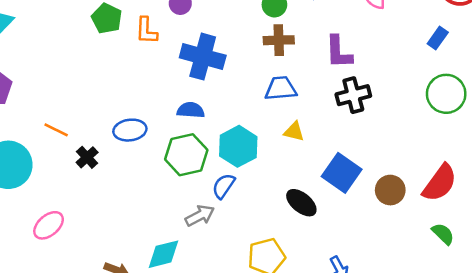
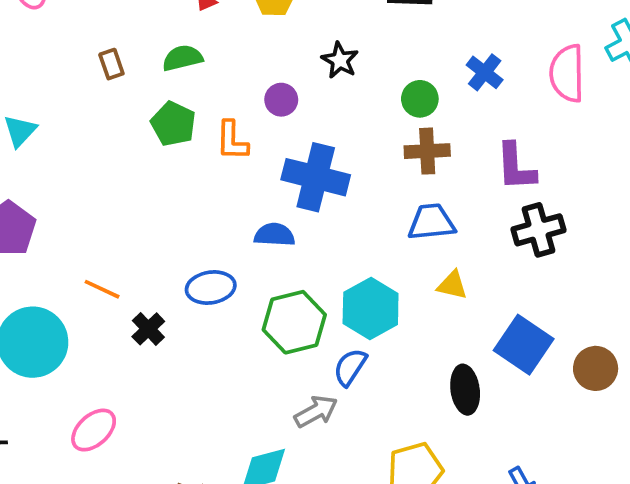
blue semicircle: (191, 110) -> (274, 235), moved
black ellipse: (301, 203) -> (465, 390), turned 44

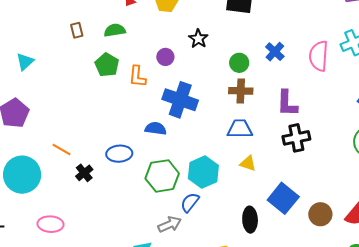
pink ellipse: (94, 430) -> (50, 224), turned 40

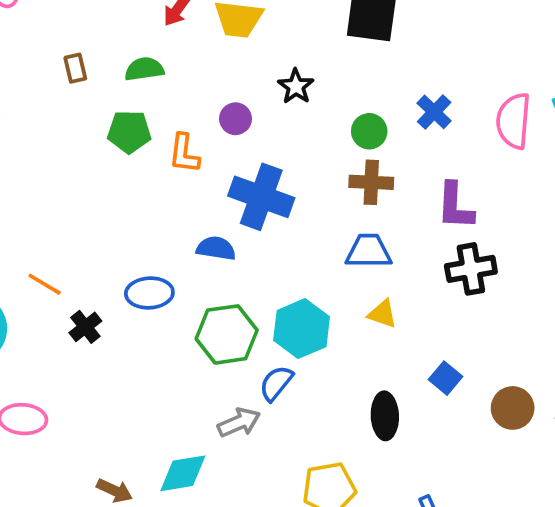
green pentagon: (107, 65) -> (129, 132), turned -30
blue square: (283, 198) -> (446, 378), size x0.6

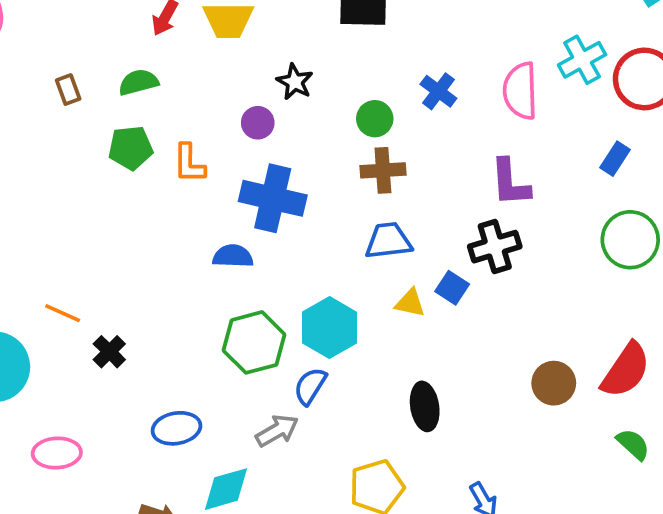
purple circle: (236, 119) -> (258, 123), moved
purple L-shape: (455, 206) -> (510, 183), moved
blue ellipse: (149, 293) -> (176, 428), moved
blue square: (446, 378) -> (452, 288), moved

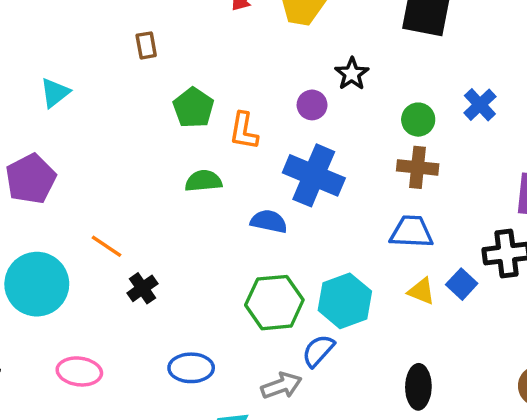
green semicircle: (138, 82) -> (203, 181), moved
green pentagon: (131, 148) -> (193, 108), turned 30

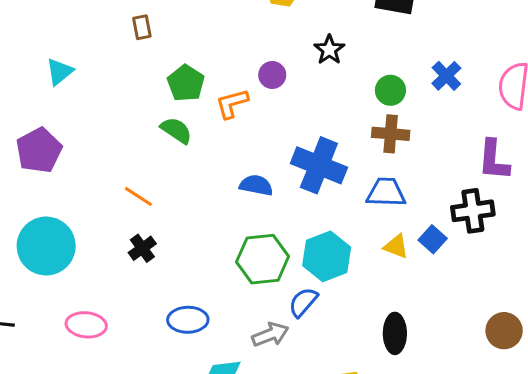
purple circle: (312, 105) -> (272, 75), moved
orange L-shape: (244, 131) -> (232, 103), turned 66
blue cross: (314, 175) -> (319, 165), moved
green semicircle: (203, 181) -> (176, 130), moved, turned 40
orange line: (106, 246) -> (138, 196), moved

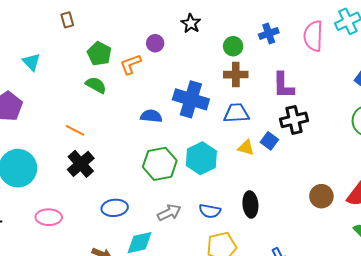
cyan triangle: (59, 72) -> (31, 62), moved, turned -30
blue cross: (446, 76) -> (269, 33), turned 30
purple L-shape: (494, 160) -> (283, 85), moved
black cross: (142, 248) -> (81, 164), size x1.5
blue semicircle: (303, 302) -> (210, 211), moved, turned -115

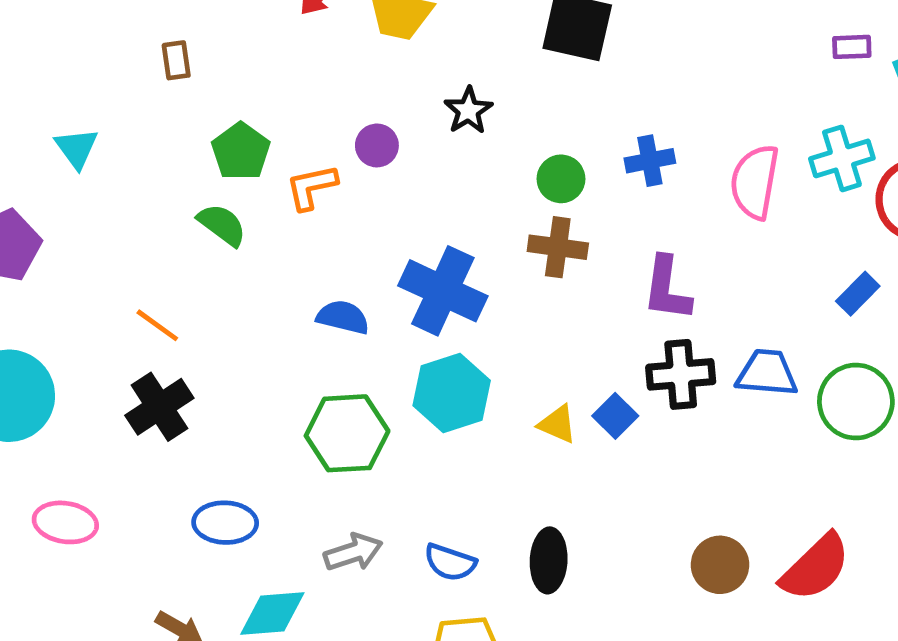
blue trapezoid: (236, 113) -> (767, 373), moved
cyan hexagon: (201, 158) -> (452, 393), moved

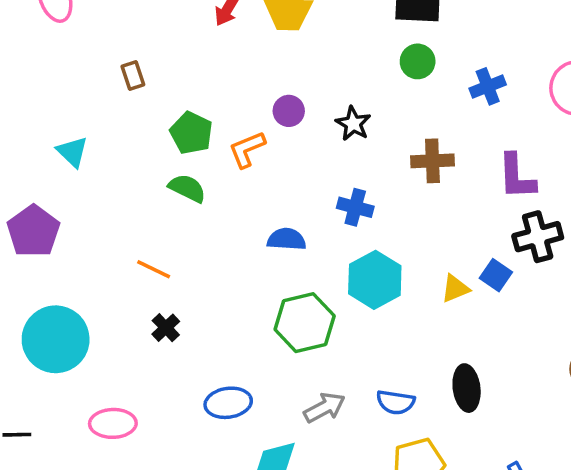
black star: (468, 110) -> (353, 124), moved
green circle: (561, 179) -> (418, 61), moved
blue cross: (443, 291) -> (355, 207), size x0.6
black cross: (159, 407) -> (166, 328), size x0.6
yellow triangle: (557, 424) -> (455, 289), turned -36

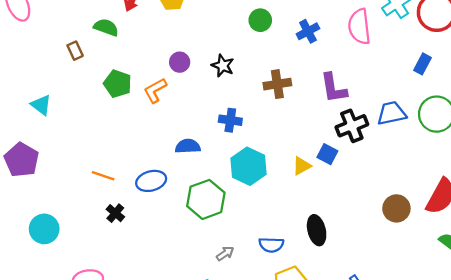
green semicircle: (187, 188) -> (106, 27), moved
cyan circle: (56, 339) -> (44, 229), size x0.7
blue ellipse: (228, 403) -> (151, 181), moved
gray arrow: (324, 408) -> (225, 254), size x0.7

